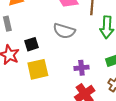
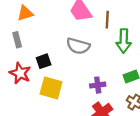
yellow square: (38, 69) -> (51, 88), turned 30

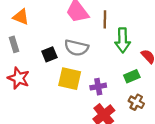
orange triangle: (25, 13) -> (21, 17), turned 42
black square: (44, 61) -> (49, 54), moved
yellow square: (51, 88) -> (70, 79), moved

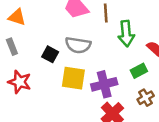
black square: (49, 54) -> (50, 54), turned -35
purple cross: (98, 87) -> (104, 84), size x1.5
brown cross: (136, 102) -> (146, 98), turned 35

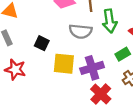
gray semicircle: (78, 45) -> (81, 31), moved

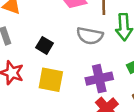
yellow square: (64, 64) -> (51, 80), moved

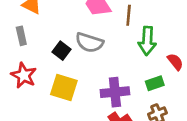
gray semicircle: (90, 36) -> (89, 43), moved

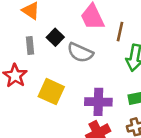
gray rectangle: (21, 36) -> (30, 46), moved
black square: (61, 51) -> (55, 37), moved

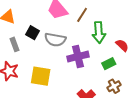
brown line: (120, 32) -> (82, 15), turned 35
purple cross: (98, 102) -> (78, 57), moved

